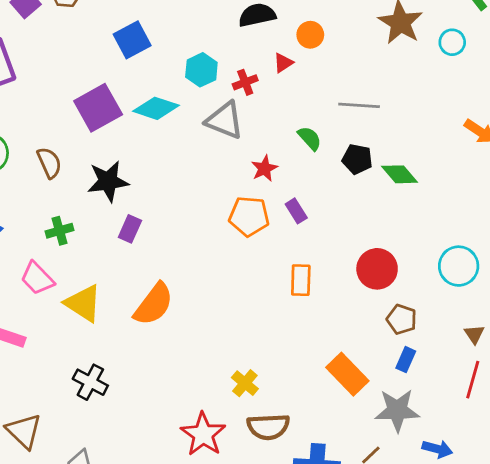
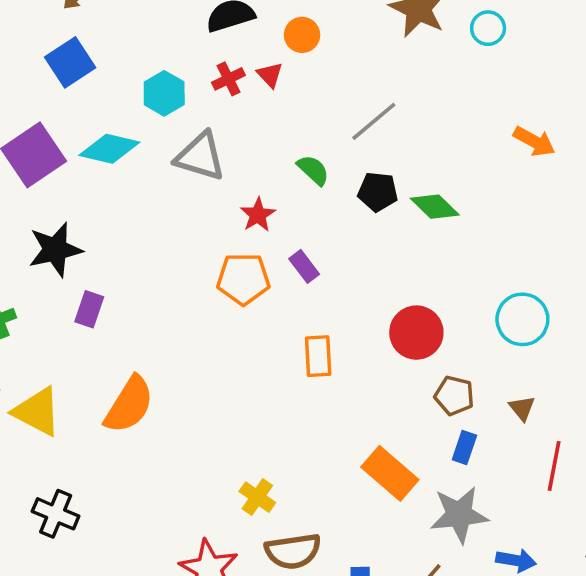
red triangle: (283, 63) -> (270, 75), turned -35
red cross: (245, 82) -> (228, 79), moved
gray line: (359, 105) -> (374, 121), turned -39
brown triangle: (474, 334) -> (522, 408), moved

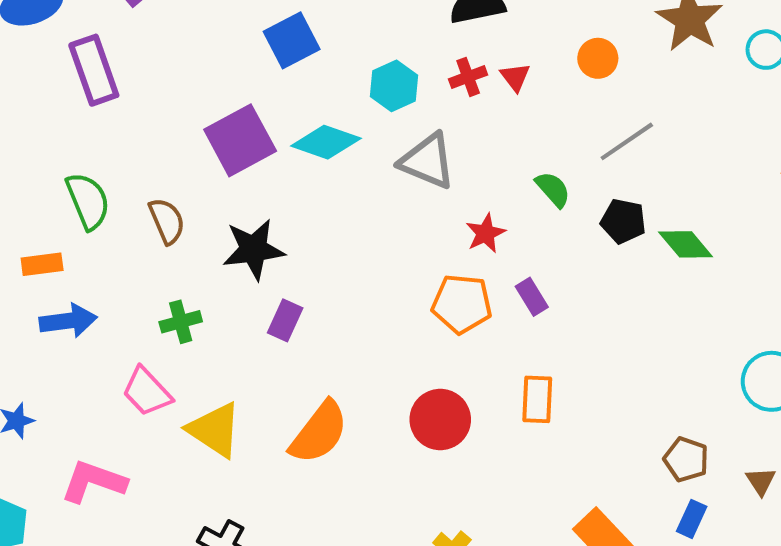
orange circle: (302, 35) -> (598, 58), moved
red circle: (416, 333) -> (440, 420), moved

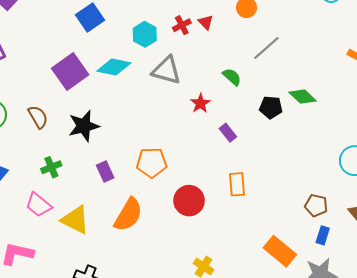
black pentagon: (623, 221) -> (271, 107), moved
orange pentagon: (462, 304) -> (152, 163), moved
purple rectangle: (285, 320) -> (105, 171), moved, turned -42

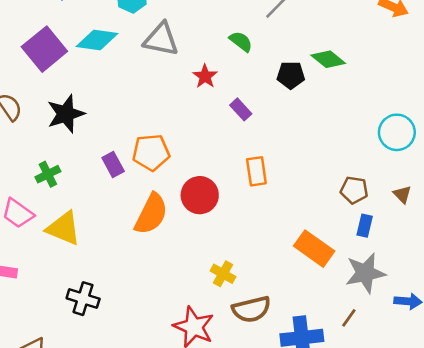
green cross: (51, 167) -> (48, 174), moved
purple rectangle: (105, 171) -> (113, 164), moved
orange semicircle: (128, 215) -> (151, 214), moved

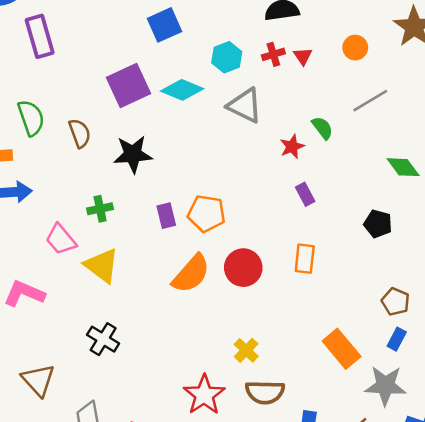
black pentagon: (291, 75) -> (378, 224), moved
red star: (205, 76) -> (292, 147), moved

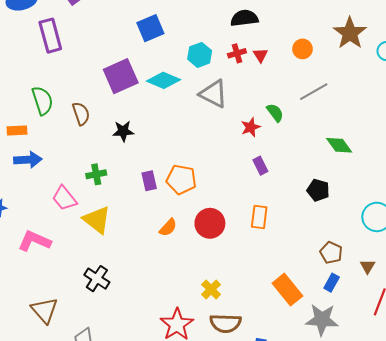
black star: (133, 154) -> (123, 131), size x0.7
orange semicircle: (191, 274) -> (168, 227), size x0.6

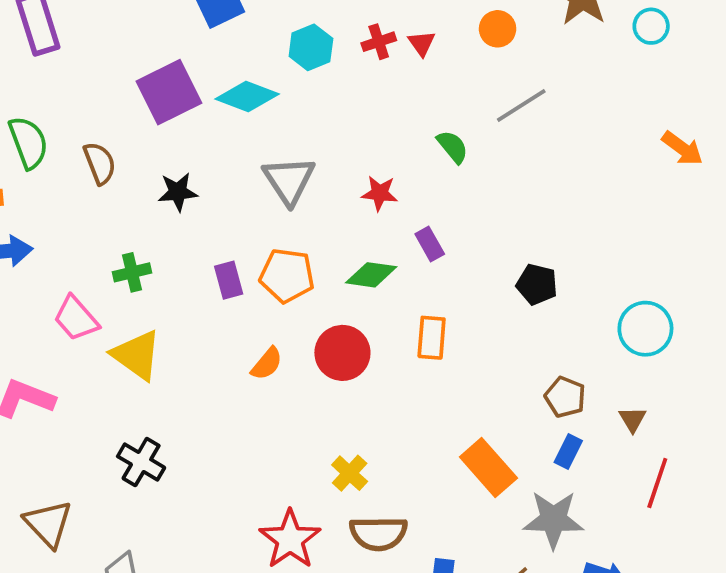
gray triangle: (213, 94) -> (289, 180), moved, turned 32
red star: (251, 127) -> (380, 193), moved, turned 30
green diamond: (339, 145) -> (371, 275), moved, turned -44

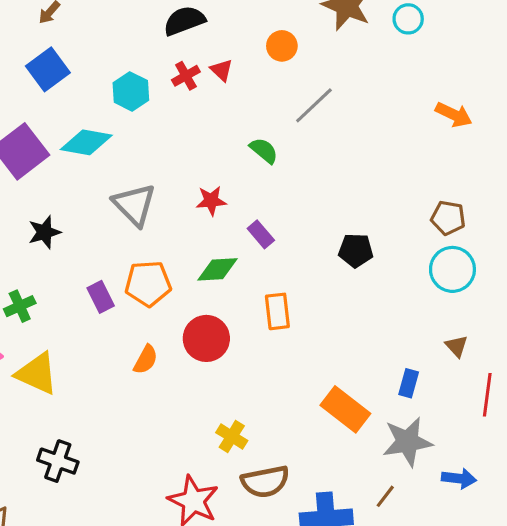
brown pentagon: (565, 397) -> (448, 218), moved

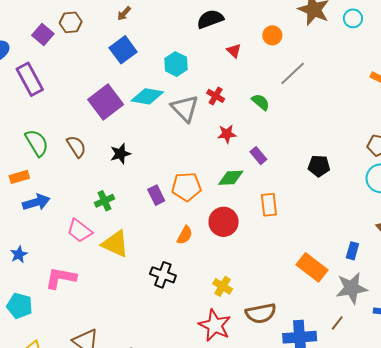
red cross: (186, 76) -> (216, 96), moved, turned -30
gray triangle: (134, 205) -> (185, 108), moved
yellow cross: (232, 437) -> (223, 286), moved
black cross: (58, 461) -> (163, 275), moved

